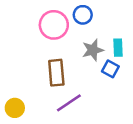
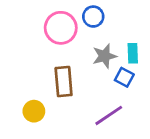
purple line: (69, 103) -> (109, 115), moved
yellow circle: (15, 108) -> (34, 111), moved

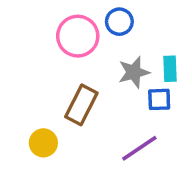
blue square: (124, 77) -> (159, 99), turned -30
brown rectangle: (64, 82) -> (81, 105), turned 32

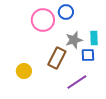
brown rectangle: (81, 105) -> (57, 58), moved
yellow circle: (43, 143) -> (24, 71), moved

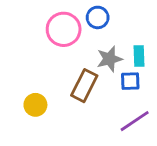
purple line: (77, 82) -> (135, 121), moved

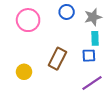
pink circle: (64, 29) -> (28, 20), moved
gray star: (109, 59) -> (93, 17), moved

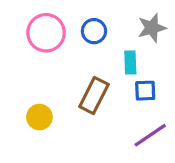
blue circle: (67, 12) -> (94, 31), moved
cyan rectangle: (95, 38) -> (130, 62), moved

